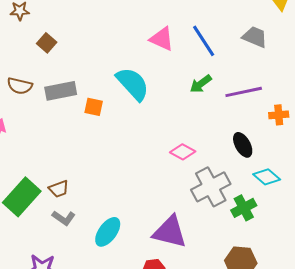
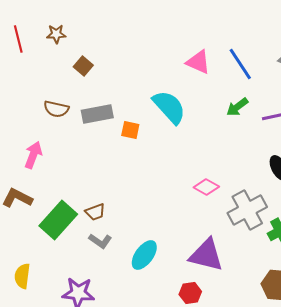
pink diamond: (183, 152) -> (206, 187), moved

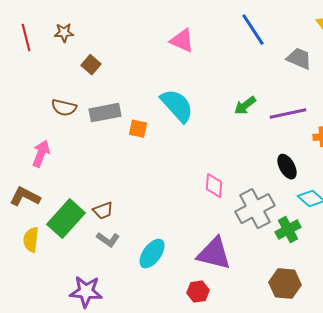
pink triangle: (198, 62) -> (182, 41), moved
blue line: (240, 64) -> (253, 30), moved
pink diamond: (206, 187) -> (214, 186), turned 65
yellow semicircle: (22, 276) -> (31, 240), moved

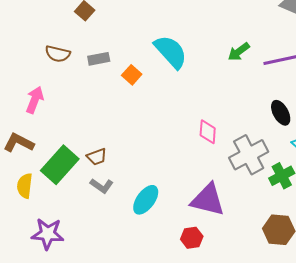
gray rectangle: (105, 113) -> (99, 59), size x0.7
orange square: (138, 129) -> (132, 75), turned 30
purple star: (86, 292) -> (48, 234), moved

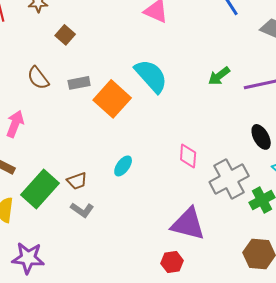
brown semicircle: (58, 54) -> (38, 78), turned 40
orange square: (132, 75) -> (112, 99), size x1.8
cyan ellipse: (146, 200) -> (123, 166), moved, size x0.7

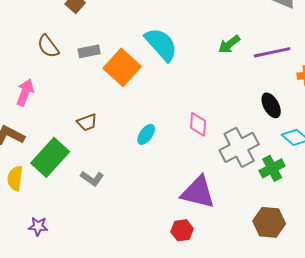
cyan ellipse: (123, 166) -> (146, 134), moved
brown trapezoid: (77, 181) -> (87, 122), moved
purple star: (28, 258) -> (38, 226), size x0.6

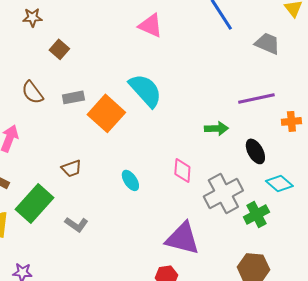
green arrow: (229, 44) -> (216, 128), moved, turned -145
cyan ellipse: (146, 134) -> (130, 180), turned -70

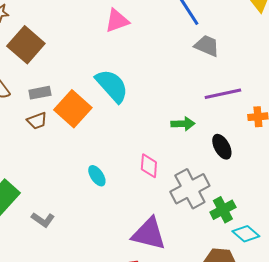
pink triangle: (150, 25) -> (117, 21), turned -44
gray trapezoid: (267, 43) -> (207, 46), moved
brown square: (59, 49) -> (26, 45), size x1.8
brown trapezoid: (71, 168) -> (37, 121), moved
cyan diamond: (279, 183) -> (246, 234), moved

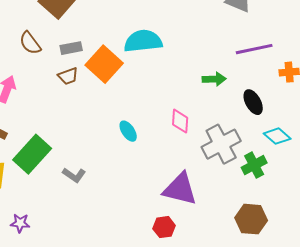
cyan semicircle: (112, 86) -> (143, 41), turned -54
cyan diamond: (246, 234) -> (277, 136), moved

